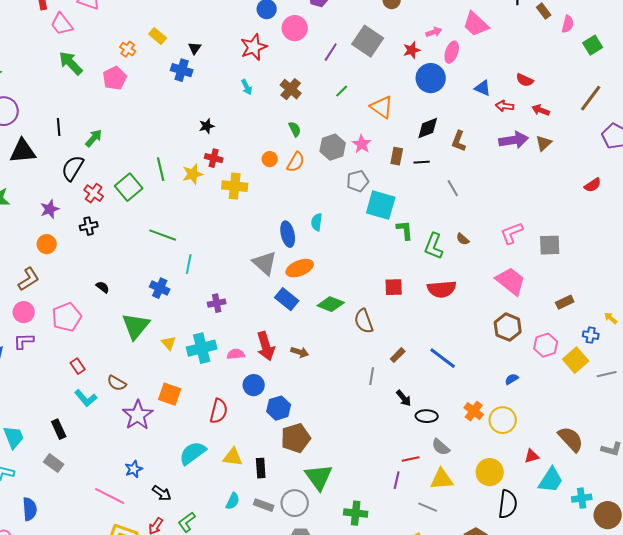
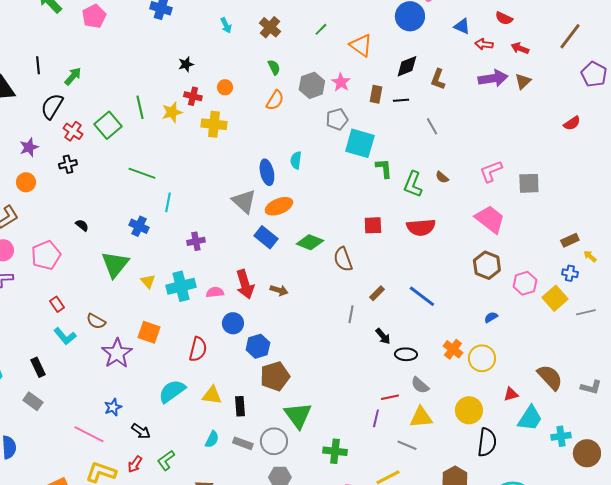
orange circle: (270, 159) -> (225, 87), moved
brown rectangle: (565, 302) -> (570, 240), moved

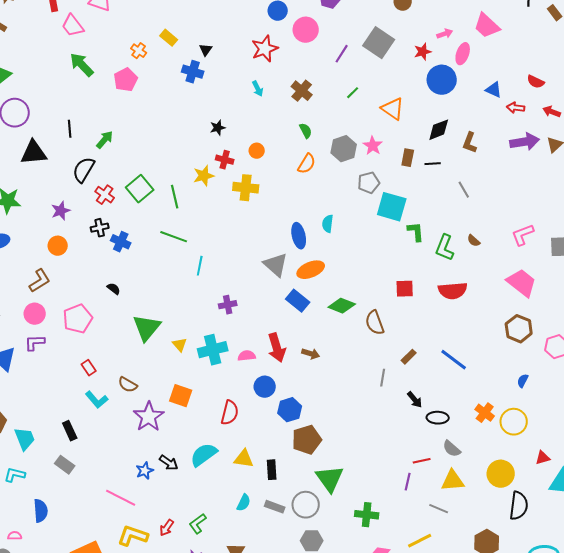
green line: (140, 107) -> (175, 197), moved
blue cross: (139, 226) -> (121, 242), moved
blue semicircle: (491, 317) -> (523, 381), turned -32
black arrow: (141, 431) -> (169, 463), moved

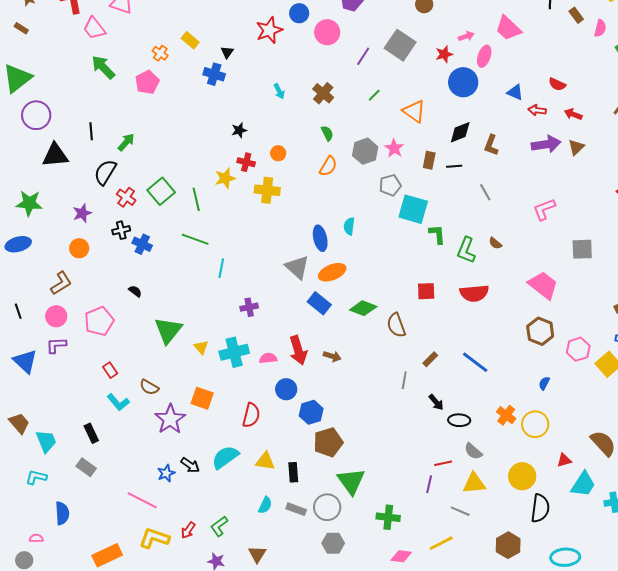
red star: (265, 49) -> (269, 30), moved
pink L-shape: (523, 235) -> (544, 209), moved

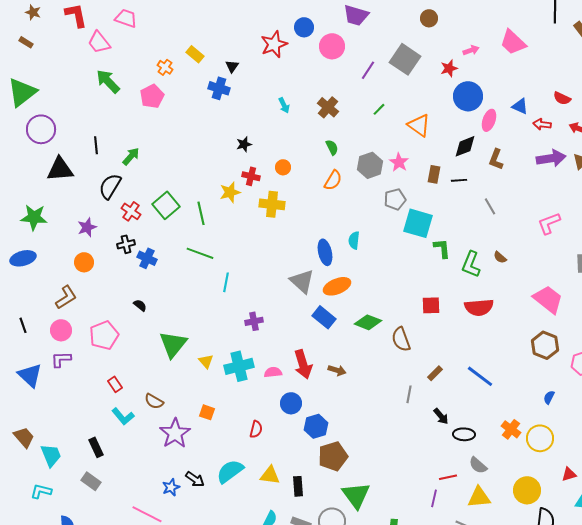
pink ellipse: (484, 56) -> (489, 120), moved
orange square: (202, 398) -> (207, 412), size x0.7
red semicircle: (251, 415) -> (256, 429), size x0.7

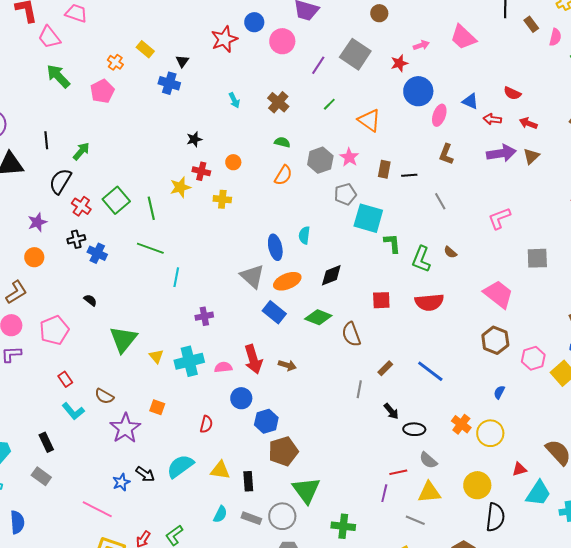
black diamond: (465, 146) -> (331, 275), moved
green semicircle: (332, 147) -> (282, 142), turned -49
yellow cross: (272, 204) -> (222, 199), size x0.7

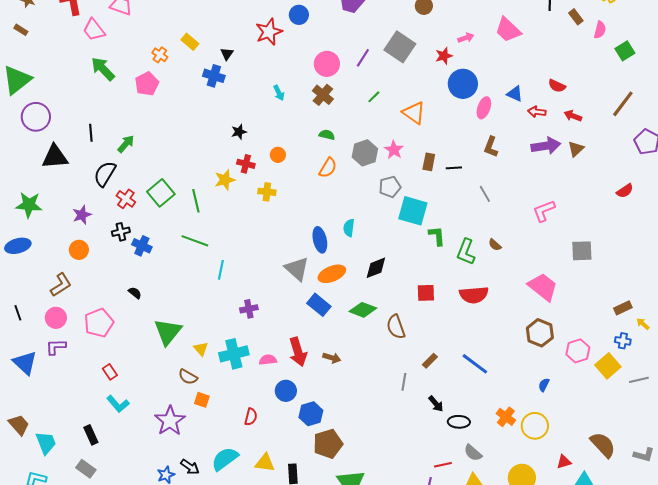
pink circle: (282, 41) -> (327, 64), moved
brown semicircle: (104, 396) -> (188, 377), moved

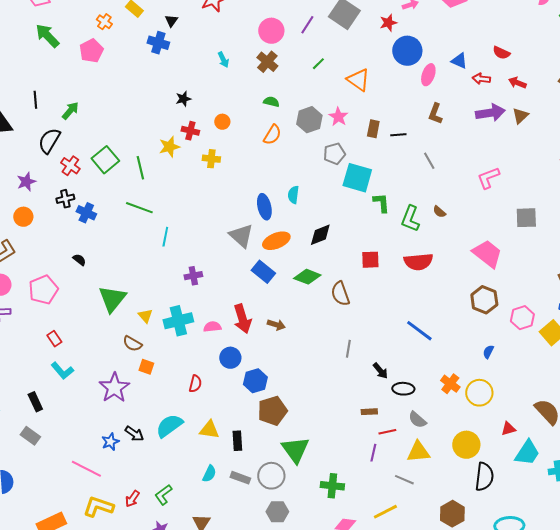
brown rectangle: (430, 361) -> (369, 412), moved, turned 42

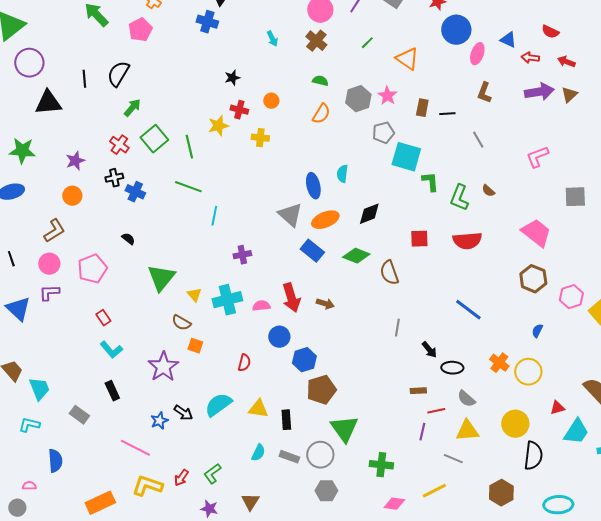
green arrow: (70, 111) -> (132, 108), moved
black semicircle: (49, 141) -> (118, 74), moved
black rectangle: (35, 402) -> (112, 391), moved

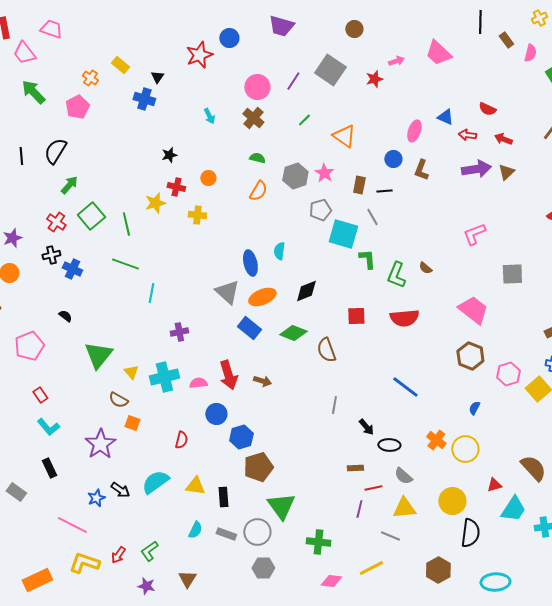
blue circle: (456, 30) -> (393, 159), moved, size x0.6
gray line: (478, 140) -> (372, 217), moved

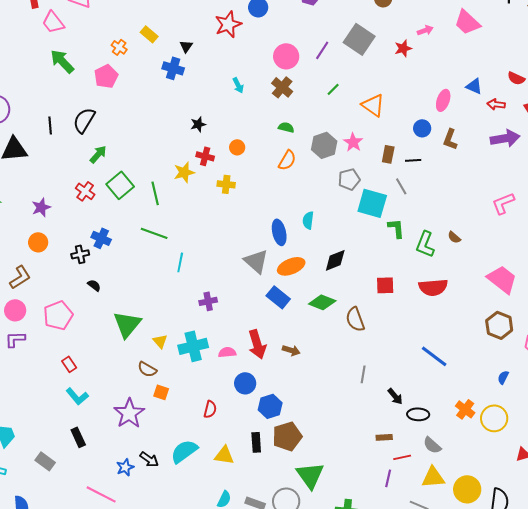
black cross: (51, 255) -> (80, 254), moved
black rectangle: (223, 497) -> (256, 442), moved
yellow circle: (452, 501) -> (467, 489), moved

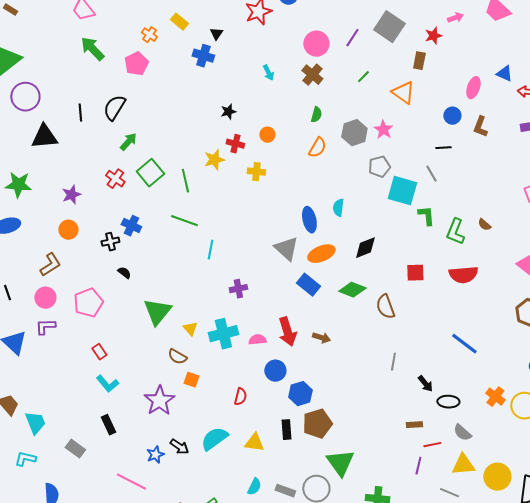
green semicircle: (286, 127) -> (316, 115), turned 91
brown rectangle: (388, 154) -> (419, 61), moved

